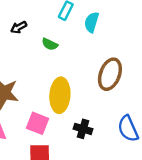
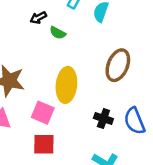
black arrow: (19, 27) -> (38, 18), moved
black cross: (83, 129) -> (103, 118), moved

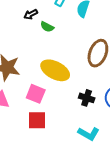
yellow ellipse: (66, 85) -> (55, 70), turned -68

